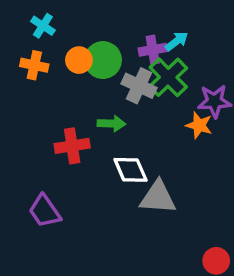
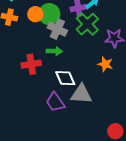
gray cross: (139, 86) -> (57, 29), moved
orange star: (199, 125) -> (105, 64), moved
purple trapezoid: (45, 211) -> (55, 102), moved

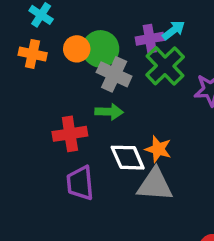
orange star: (105, 64) -> (158, 149), moved
purple trapezoid: (55, 102) -> (80, 183), moved, turned 30

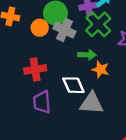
orange circle: (77, 49) -> (40, 28), moved
green arrow: (109, 112) -> (87, 55), moved
orange star: (158, 149) -> (100, 69), moved

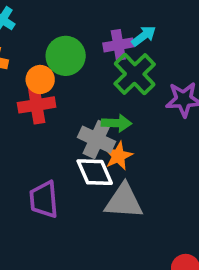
gray cross: (64, 30) -> (97, 139), moved
red cross: (35, 69) -> (37, 105), moved
orange star: (100, 69) -> (118, 156), moved, turned 30

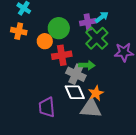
red cross: (37, 105) -> (62, 55), moved
orange star: (118, 156) -> (96, 93), moved

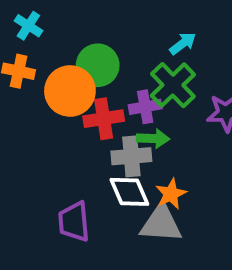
purple cross: (88, 22) -> (145, 107), moved
orange circle: (45, 41) -> (70, 91), size x1.6
gray cross: (76, 74) -> (131, 156), turned -30

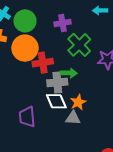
cyan arrow: (183, 43) -> (100, 10), moved, turned -144
green circle: (98, 65) -> (25, 21), moved
purple cross: (145, 107) -> (63, 23), moved
gray triangle: (161, 224) -> (73, 118), size x0.7

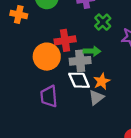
green cross: (79, 45) -> (103, 22), size x0.7
orange circle: (25, 48) -> (47, 57), moved
gray triangle: (73, 118) -> (96, 97), turned -42

